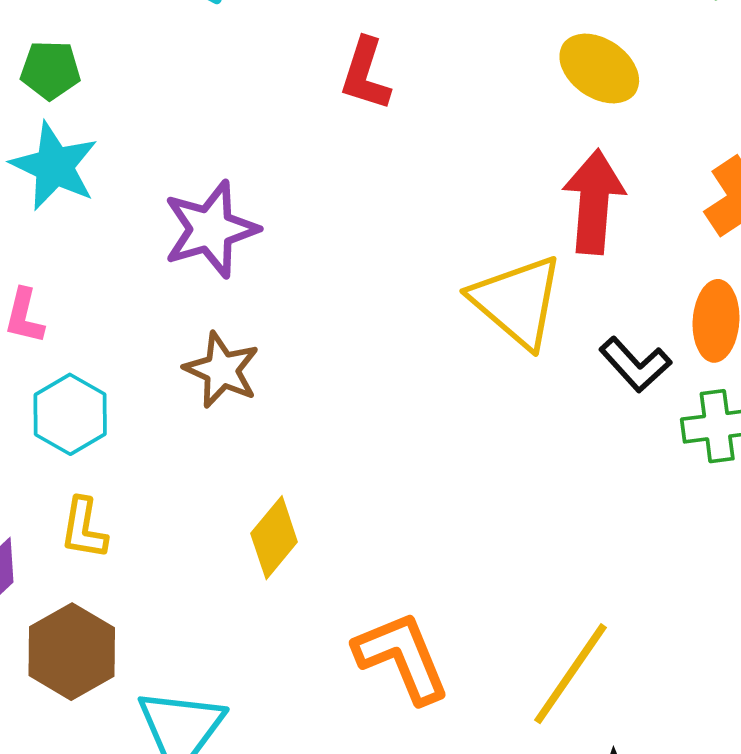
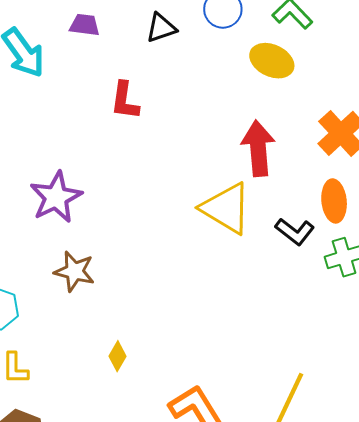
yellow ellipse: (599, 68) -> (272, 61), moved
yellow diamond: (274, 538) -> (117, 356), size x0.7

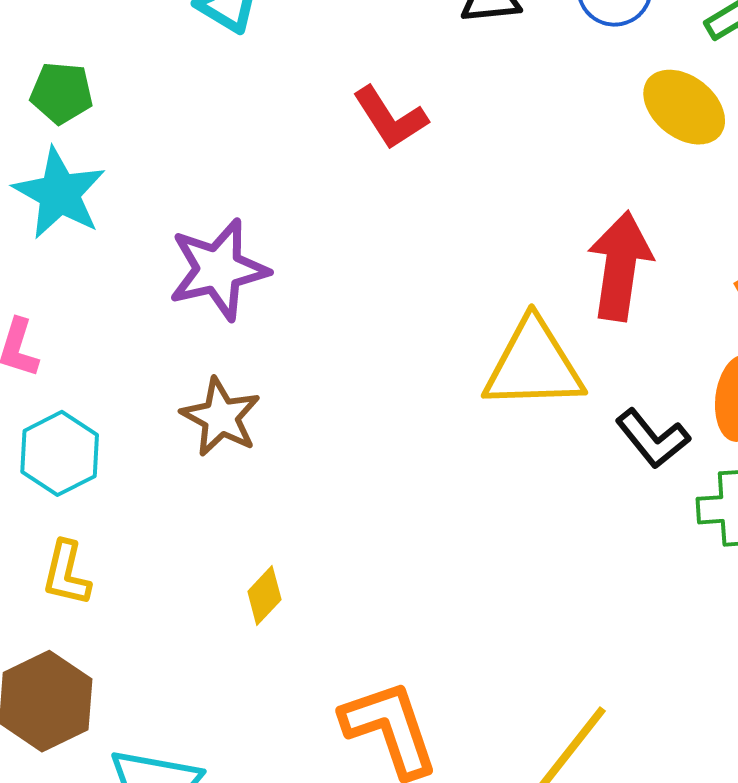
red L-shape: (125, 101) -> (390, 118), turned -54
yellow triangle: (226, 208) -> (534, 365), turned -46

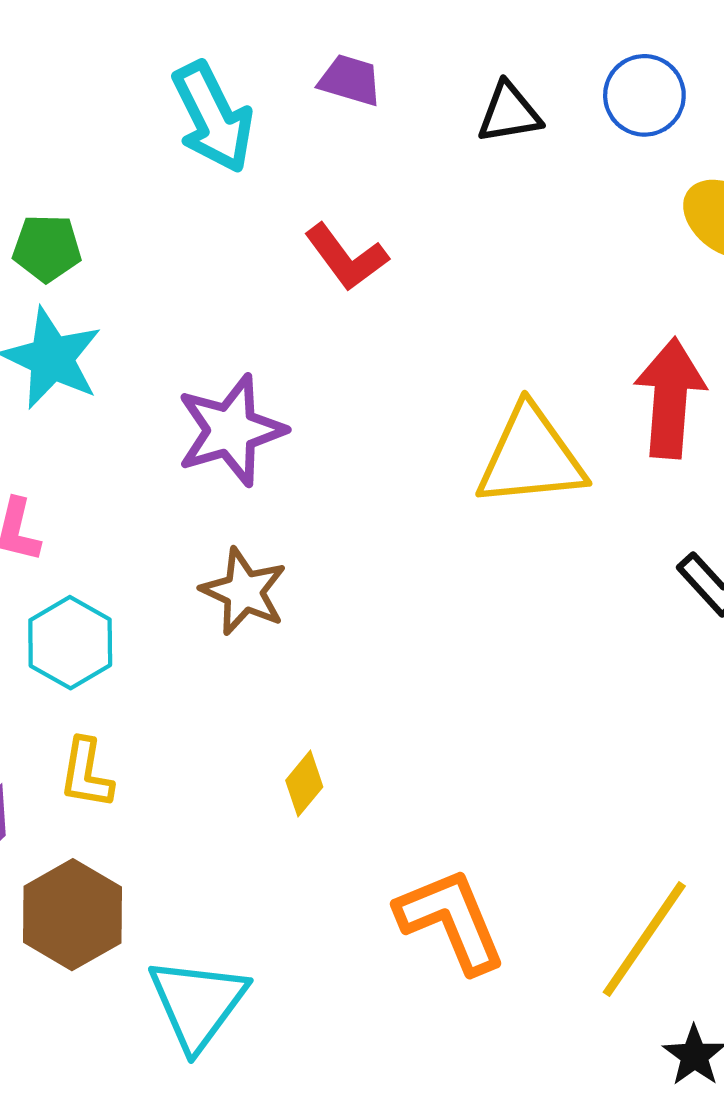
red L-shape: (390, 118) -> (346, 257), moved
yellow triangle: (534, 365) -> (531, 457), moved

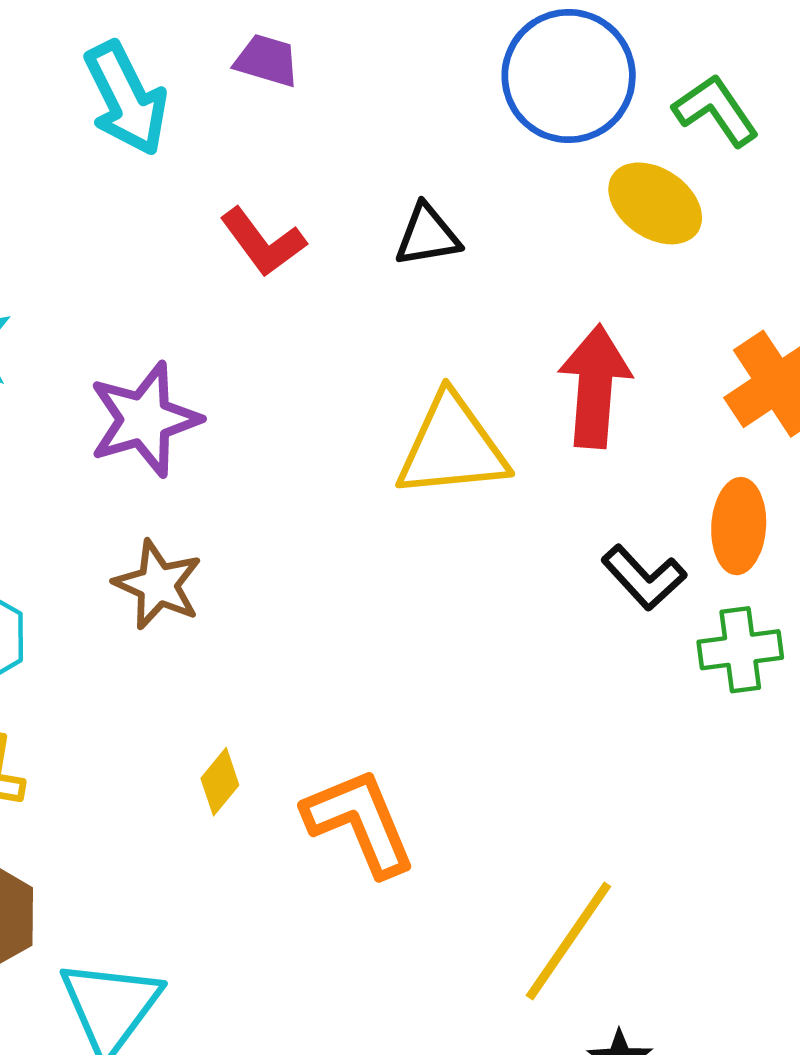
blue circle: (644, 95) -> (569, 76), size x1.6
black triangle: (509, 113) -> (427, 235), moved
orange L-shape: (451, 920) -> (360, 822), moved

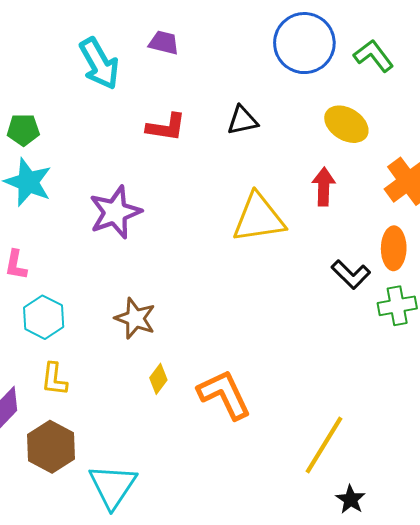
yellow ellipse: (655, 203) -> (346, 124), moved
red L-shape: (263, 242) -> (166, 127), turned -42
red arrow: (595, 386) -> (324, 187), size x0.7
brown star: (158, 585) -> (135, 318), moved

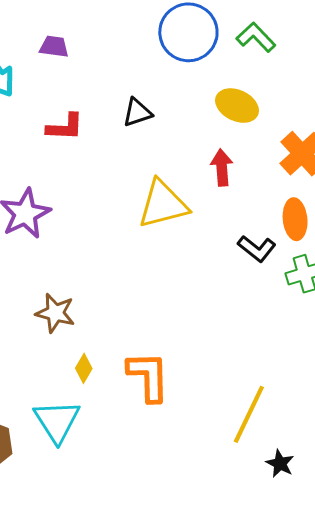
orange L-shape: (224, 394) -> (148, 376), turned 30
cyan triangle: (113, 486) -> (57, 421), moved

